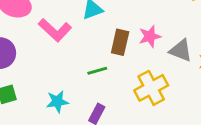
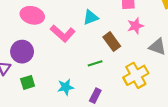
pink star: (150, 36) -> (135, 26), moved
brown rectangle: (120, 42) -> (112, 42), turned -48

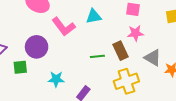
brown rectangle: (112, 42) -> (121, 51), moved
purple circle: (22, 52) -> (37, 47), moved
green line: (95, 63) -> (97, 56), moved

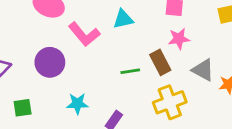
green square: (20, 67) -> (23, 108), moved

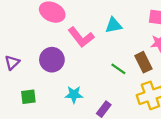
green line: (130, 71) -> (118, 69), turned 42

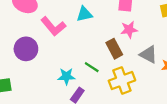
green line: (118, 69) -> (92, 67), moved
cyan star: (74, 94) -> (66, 76), moved

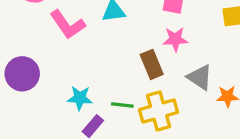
purple circle: (26, 49) -> (22, 74), moved
green line: (92, 67) -> (122, 105), moved, turned -32

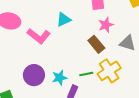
purple circle: (22, 74) -> (34, 75), moved

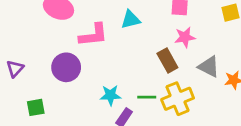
pink L-shape: (39, 36) -> (93, 35), turned -55
purple circle: (34, 75) -> (66, 67), moved

